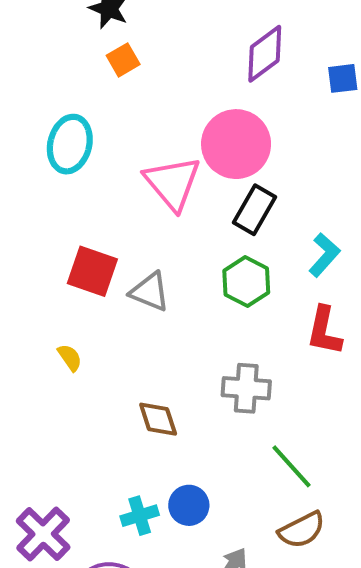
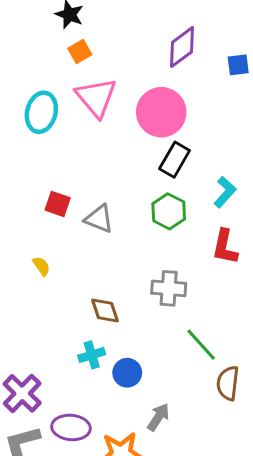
pink triangle: (172, 183) -> (96, 97), moved
red square: (92, 271) -> (58, 204), size x0.7
cyan cross: (140, 516) -> (92, 355), moved
brown semicircle: (302, 530) -> (228, 383), moved, turned 124

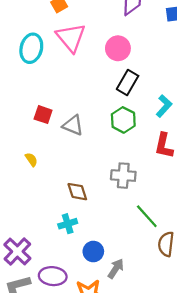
pink circle: (161, 112) -> (118, 48), size x0.7
blue circle: (127, 373) -> (93, 252), moved

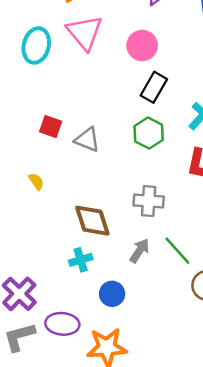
brown diamond: (77, 192) -> (92, 221), size x1.4
gray arrow: (116, 269) -> (139, 251), moved

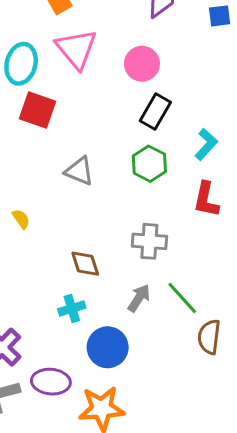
red square: (51, 127) -> (37, 110), moved, size x1.4
brown diamond: (92, 221) -> (85, 264), size x0.7
blue circle: (112, 294) -> (108, 347), size x1.4

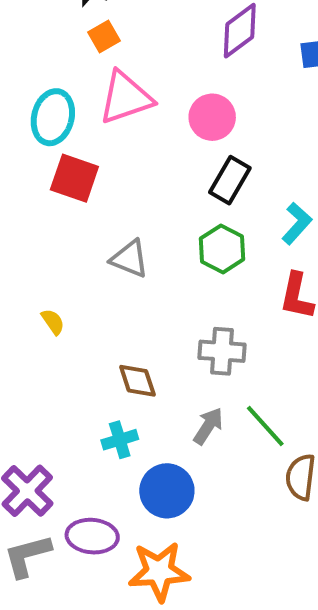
pink triangle: (76, 49) -> (126, 98), turned 51

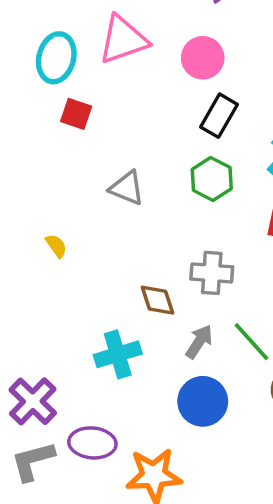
red square: (74, 178) -> (76, 114), size x0.7
brown diamond: (137, 381) -> (158, 300), moved
cyan cross: (120, 440) -> (118, 354), size x1.4
blue circle: (167, 491) -> (203, 401), moved

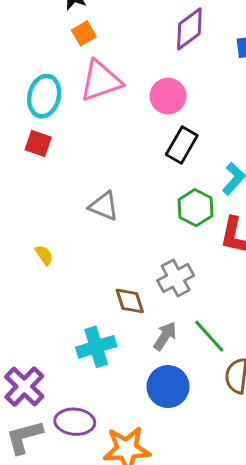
red square: (76, 114) -> (38, 143), moved
green hexagon: (212, 179) -> (196, 208), moved
gray cross: (212, 273) -> (176, 278), turned -32

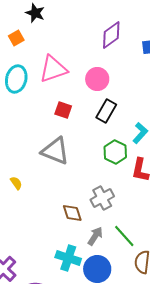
orange square: (84, 33) -> (16, 38), moved
red square: (38, 143) -> (63, 110), moved
gray triangle: (104, 206) -> (55, 151), size x1.4
cyan cross: (96, 347) -> (68, 258), moved, turned 35

